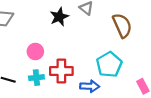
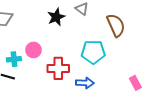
cyan pentagon: (109, 65) -> (93, 52), moved, turned 30
cyan cross: (36, 78) -> (14, 59), moved

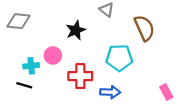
black star: (56, 17) -> (76, 30), moved

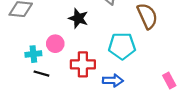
black star: (76, 30) -> (78, 18), turned -30
black line: (24, 85) -> (41, 74), moved

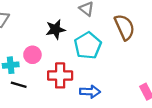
black star: (78, 18) -> (55, 29), turned -30
cyan pentagon: (122, 46) -> (88, 46), moved, turned -30

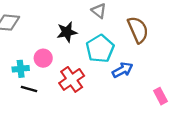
red cross: (60, 75) -> (72, 79), turned -35
blue arrow: (90, 92) -> (123, 70), moved, turned -30

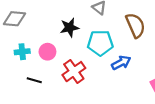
cyan pentagon: (100, 49) -> (100, 43), turned 30
cyan cross: (21, 69) -> (22, 52), moved

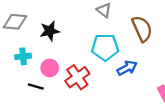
black star: (69, 28) -> (50, 31), moved
pink circle: (47, 52) -> (50, 68), moved

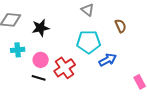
brown semicircle: (142, 29) -> (121, 26), size x0.6
black line: (36, 86) -> (39, 78), moved

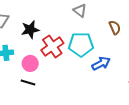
red cross: (65, 68) -> (52, 47), moved

